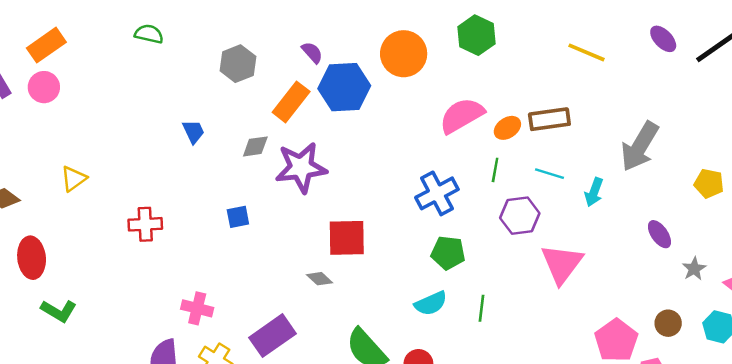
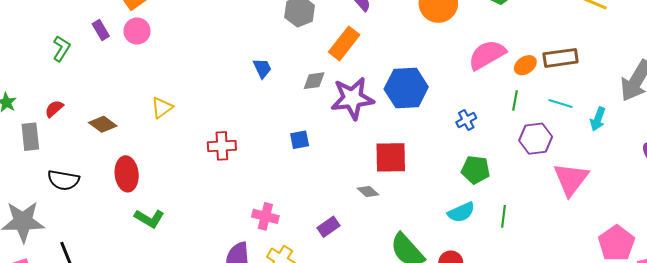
blue hexagon: (344, 87) -> (406, 88), moved
blue cross: (437, 193) -> (466, 120), size x0.6
purple rectangle: (273, 336) -> (329, 227), moved, size x0.6

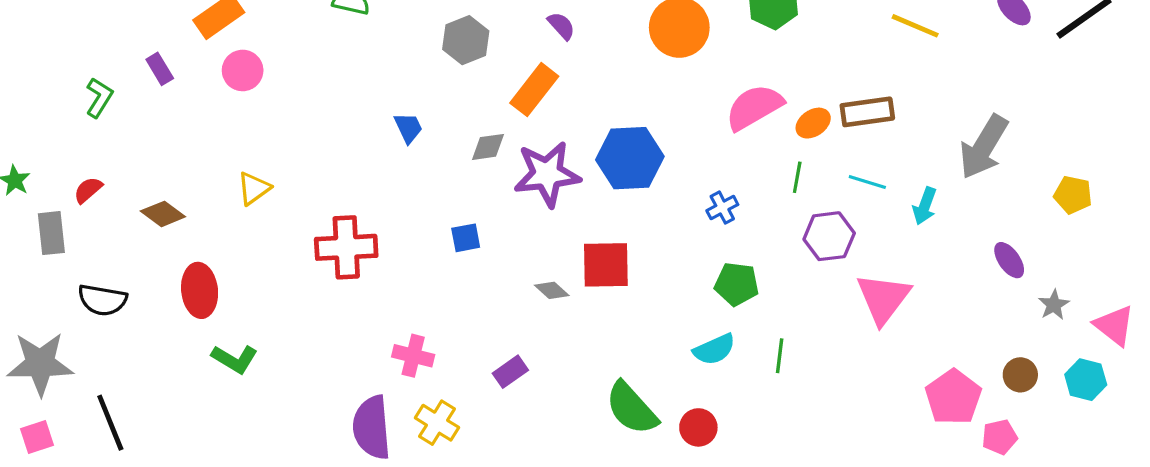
pink circle: (137, 31) -> (243, 70), moved
red cross: (222, 146) -> (346, 247), size x1.4
gray diamond: (368, 192) -> (552, 290), moved

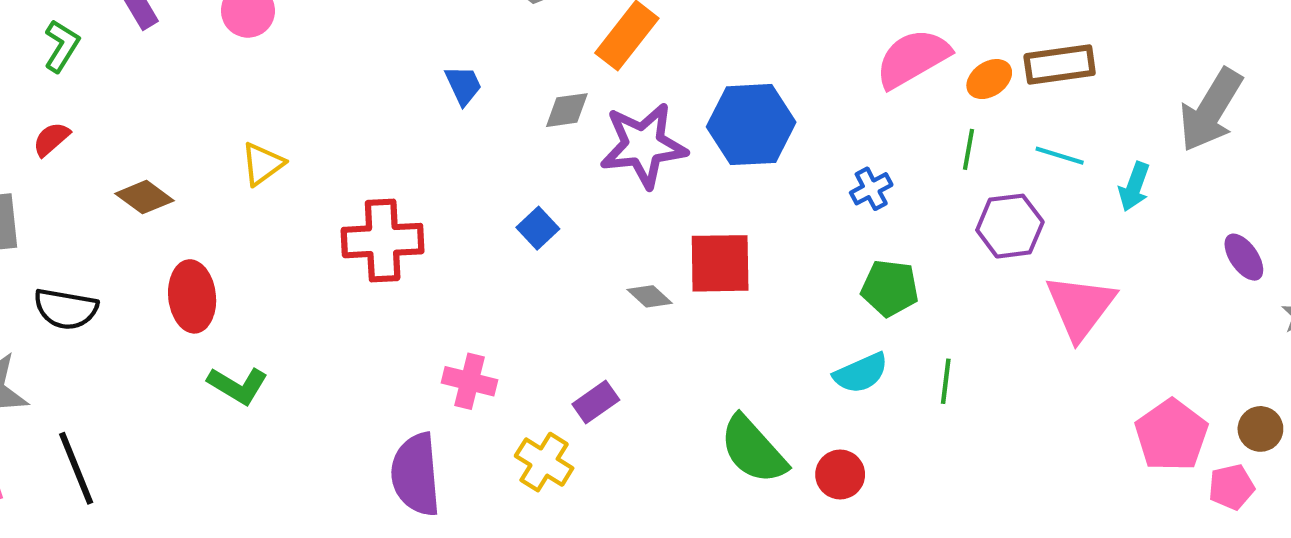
red semicircle: (88, 190) -> (51, 139), moved
blue square: (466, 238) -> (538, 228), turned -32
brown circle: (1020, 375) -> (1260, 429), moved
yellow cross: (437, 423) -> (544, 462), moved

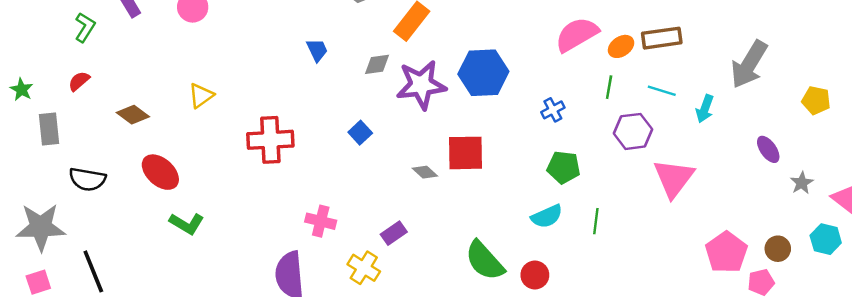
red ellipse: (192, 296) -> (160, 172), turned -42

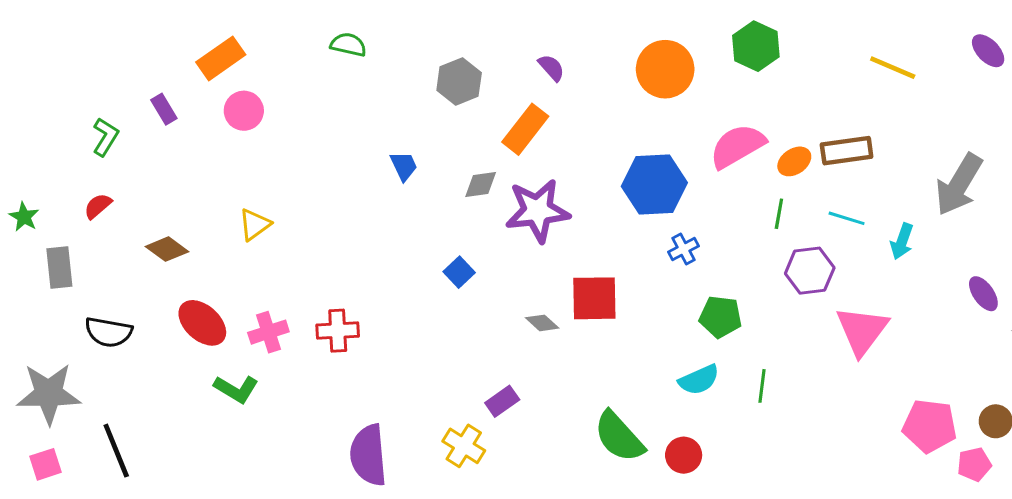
blue hexagon: (483, 73) -> (654, 185), moved
blue cross: (553, 110) -> (684, 249), moved
red cross: (270, 140) -> (338, 331), moved, size x0.7
pink cross: (321, 221) -> (268, 332), moved, turned -32
pink pentagon: (726, 252) -> (930, 426), turned -30

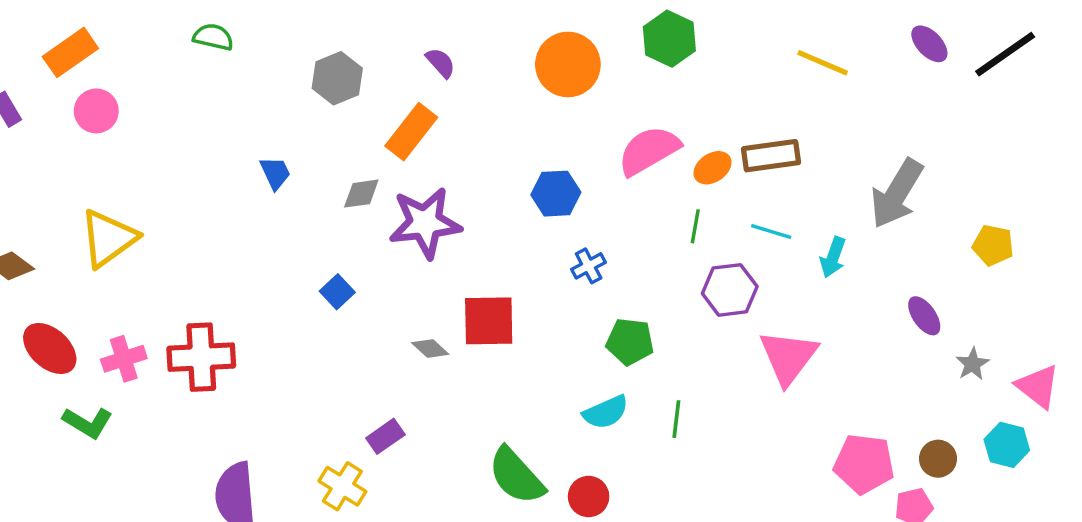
blue hexagon: (654, 185) -> (556, 194), size x0.7
yellow triangle: (255, 224) -> (108, 238), size x1.6
red cross: (338, 331) -> (201, 357), size x1.4

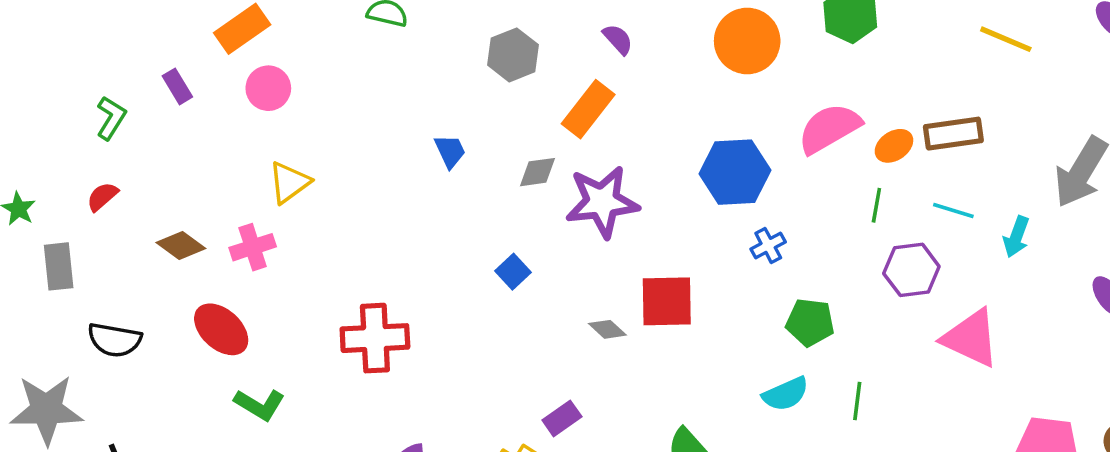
blue hexagon: (556, 194) -> (735, 172), size x1.4
yellow triangle: (108, 238) -> (289, 183), moved, size x0.7
pink triangle: (788, 357) -> (971, 338), turned -42
pink cross: (124, 359) -> (253, 247), moved

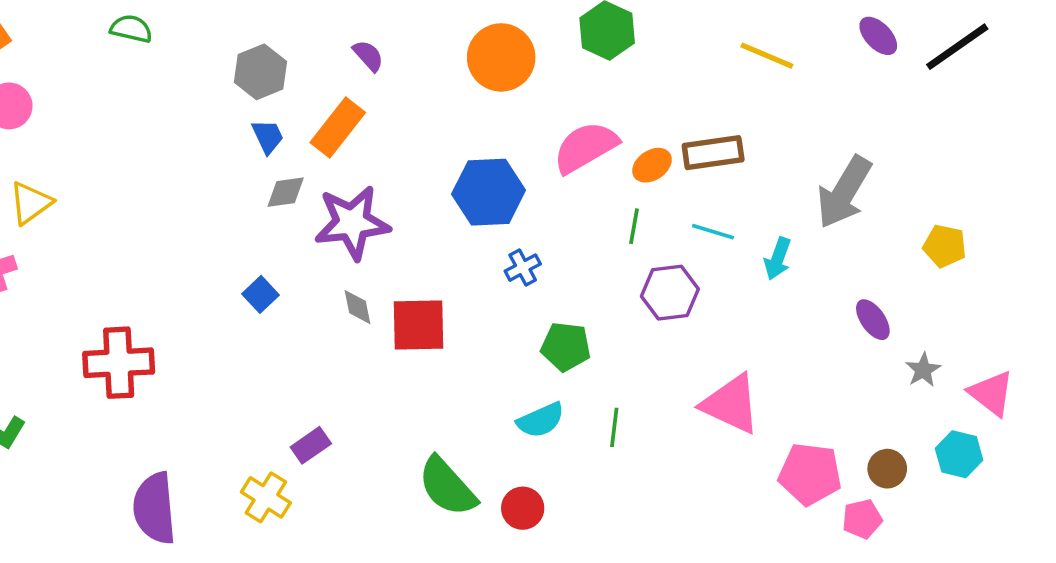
blue trapezoid: (450, 151) -> (268, 136), moved
gray diamond: (607, 329) -> (357, 307), moved, turned 36
pink triangle: (971, 338) -> (731, 404), moved

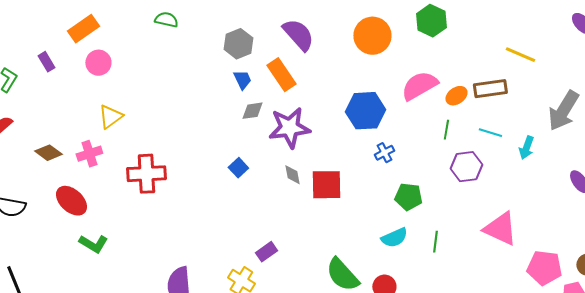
purple semicircle: (368, 56) -> (298, 35), size x1.8
yellow line: (767, 56) -> (520, 55), moved
orange rectangle: (338, 127) -> (281, 75), turned -72
red cross: (119, 363) -> (146, 174), moved

